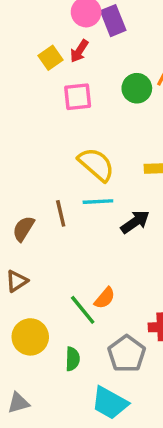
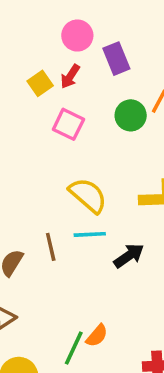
purple rectangle: (113, 21) -> (116, 59), moved
pink square: (78, 97) -> (68, 124), turned 32
green line: (83, 310) -> (74, 348), turned 64

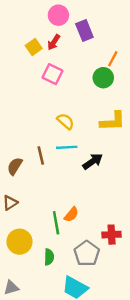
green circle: (131, 115) -> (103, 78), moved
yellow semicircle: (88, 195) -> (66, 121), size x0.7
green line: (74, 348) -> (56, 223), turned -35

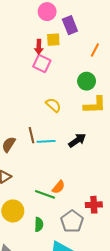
red arrow: (54, 42) -> (39, 47), moved, turned -32
yellow square: (34, 47) -> (53, 40), moved, turned 32
green circle: (103, 78) -> (87, 81), moved
cyan line: (67, 147) -> (46, 141), moved
green line: (56, 223) -> (45, 194), turned -60

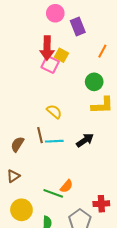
yellow square: (53, 40) -> (61, 55), moved, turned 32
red arrow: (39, 47) -> (47, 48), size x1.6
yellow semicircle: (53, 105) -> (54, 112), moved

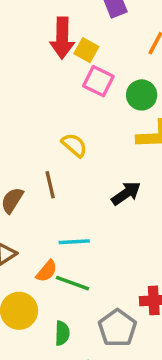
pink square: (50, 64) -> (98, 81), moved
cyan line: (54, 141) -> (74, 242), moved
orange semicircle: (67, 186) -> (47, 271), moved

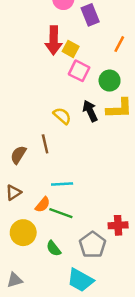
black arrow: (126, 193) -> (90, 111), moved, turned -80
green semicircle: (62, 333) -> (54, 248), turned 140

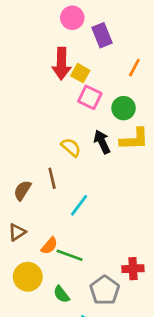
cyan line: (62, 184) -> (79, 205), moved, turned -50

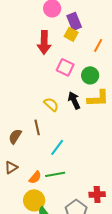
yellow square: (80, 73) -> (71, 34), moved
green line: (70, 255) -> (55, 174), moved, turned -30
yellow circle: (28, 277) -> (34, 200), moved

